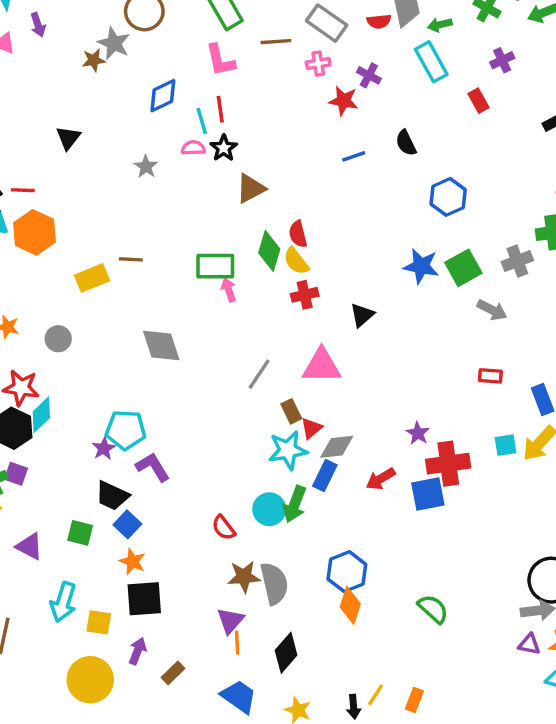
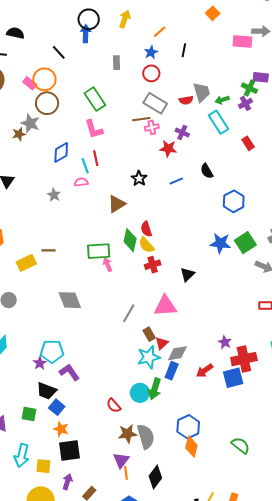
brown line: (276, 42) -> (141, 119), moved
purple cross: (502, 60) -> (245, 103), moved
black star: (224, 148) -> (139, 178), moved

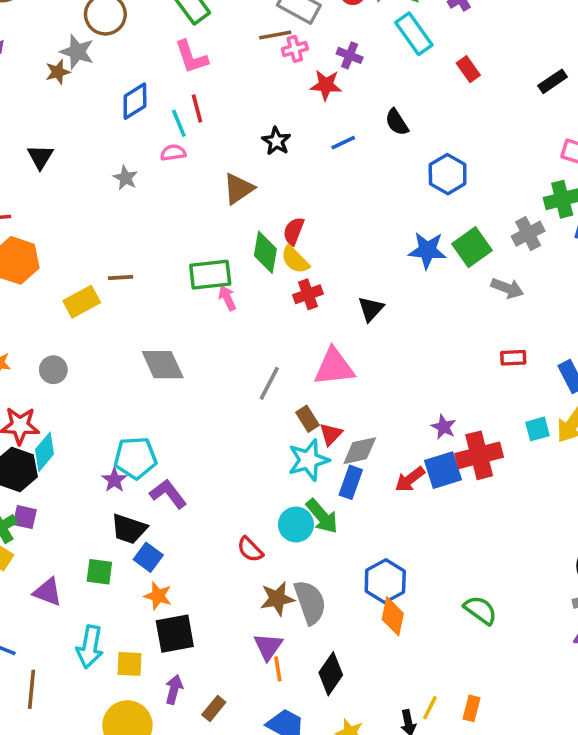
red semicircle: (146, 229) -> (294, 231), turned 42
blue square: (233, 378) -> (443, 470), moved
green arrow: (155, 389) -> (322, 516), turned -55

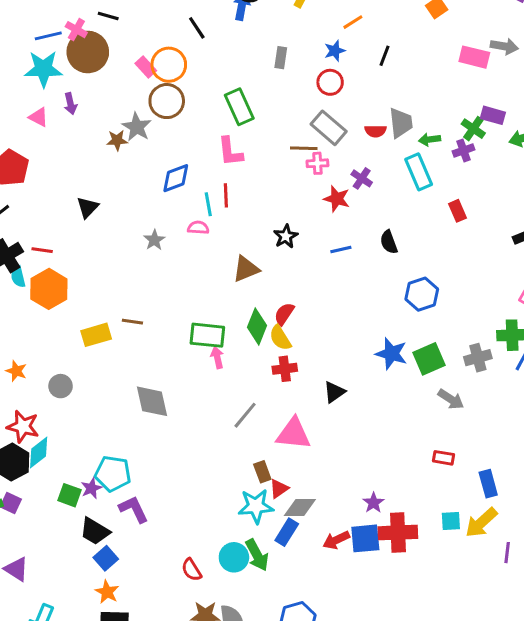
gray line: (269, 383) -> (245, 415), moved
green square: (99, 572) -> (69, 495), moved

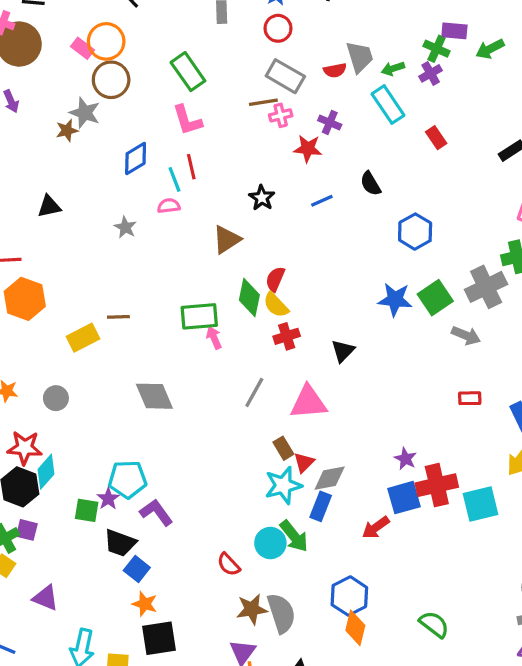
black triangle: (87, 207) -> (49, 206), turned 45
gray cross: (478, 358) -> (486, 287), size x1.4
cyan square: (451, 521) -> (480, 504), moved, size x1.6
red arrow: (336, 540) -> (376, 528), moved

